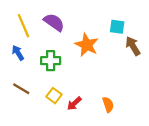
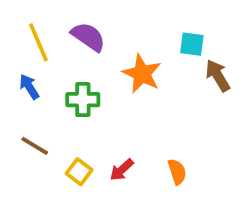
yellow square: (54, 96) -> (79, 172), moved

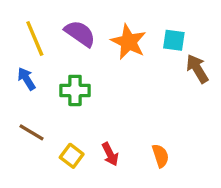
orange star: (142, 74) -> (129, 42), moved
red arrow: (122, 170) -> (110, 154), turned -75

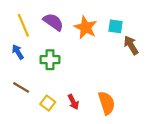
orange semicircle: (160, 156) -> (107, 103), size x1.5

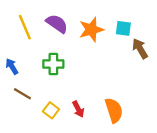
orange star: (85, 27) -> (91, 30), turned 30
blue arrow: (18, 52) -> (12, 66), moved

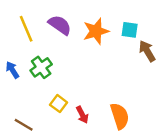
green cross: (53, 64) -> (41, 67), moved, turned -36
brown line: (22, 94) -> (24, 125), moved
yellow square: (51, 110) -> (59, 104), moved

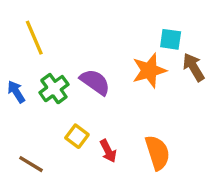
purple semicircle: (60, 25) -> (95, 82), moved
orange star: (96, 31) -> (149, 70), moved

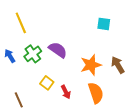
brown arrow: (194, 67) -> (118, 65), moved
orange star: (149, 70) -> (91, 65), moved
brown line: (31, 164) -> (19, 100), turned 35

